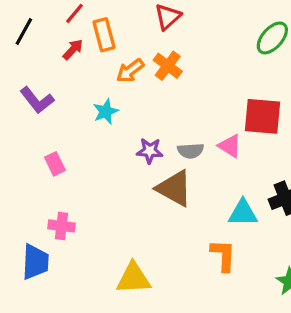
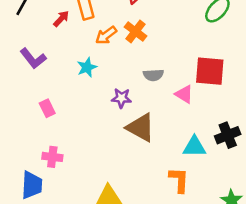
gray semicircle: (191, 151) -> (153, 75), moved

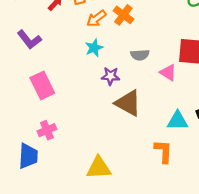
cyan star: (87, 67) -> (94, 48), moved
pink rectangle: (47, 108) -> (42, 85), size x1.6
pink cross: (52, 157) -> (47, 130), turned -30

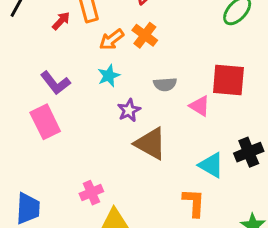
purple L-shape: (29, 40) -> (55, 83), moved
purple star: (110, 76) -> (129, 110), turned -30
cyan triangle: (178, 121) -> (211, 165), turned 30
pink cross: (47, 130) -> (91, 193), moved

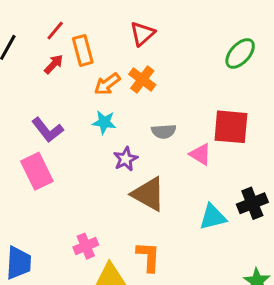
cyan star: (109, 76) -> (104, 122), turned 30
cyan triangle: (211, 165) -> (213, 217), turned -44
orange L-shape: (194, 203) -> (148, 257), moved

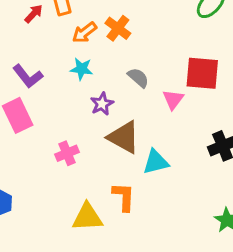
gray semicircle: (164, 131) -> (138, 78), turned -135
pink triangle: (200, 154) -> (173, 99), turned 35
cyan triangle: (213, 217) -> (156, 162), moved
pink cross: (86, 246) -> (67, 153), moved

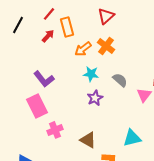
cyan star: (82, 69) -> (91, 74), moved
brown triangle: (124, 137) -> (88, 140), moved, size x0.7
pink cross: (67, 153) -> (55, 130), moved

